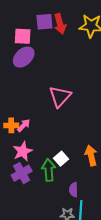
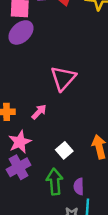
pink arrow: (24, 125) -> (39, 112), moved
green arrow: (49, 170) -> (55, 182), moved

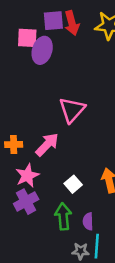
purple ellipse: (21, 32) -> (42, 50), moved, turned -30
pink arrow: (39, 112) -> (47, 145), size x1.5

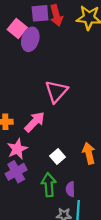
pink square: (27, 38) -> (17, 28), turned 36

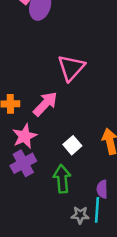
purple semicircle: (70, 189) -> (102, 189), moved

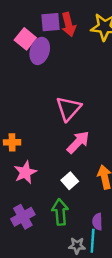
pink arrow: (45, 104) -> (78, 142), moved
purple cross: (23, 163) -> (23, 217), moved

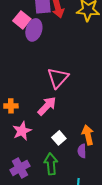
pink arrow: (78, 142) -> (47, 106), moved
purple semicircle: (97, 222) -> (82, 151), moved

